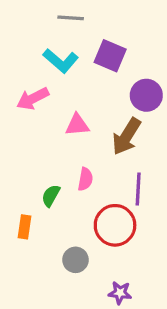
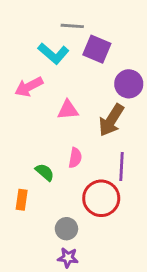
gray line: (71, 18) -> (72, 26), moved
green semicircle: (51, 196) -> (45, 172), turned 102
purple star: (120, 293) -> (68, 258), moved

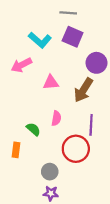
gray line: (72, 26) -> (68, 13), moved

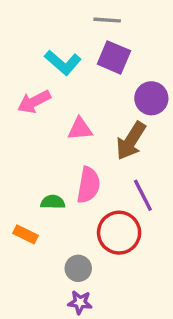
pink semicircle: (56, 118) -> (88, 185), size x1.5
purple line: (91, 125) -> (143, 195), turned -30
green semicircle: (33, 129) -> (53, 202), turned -40
orange rectangle: (16, 150) -> (26, 234), turned -72

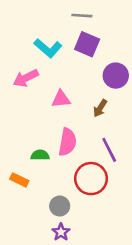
brown arrow: (131, 141) -> (100, 108), size x0.6
purple star: (80, 302) -> (61, 232), turned 30

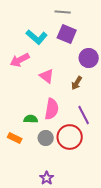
pink triangle: (61, 99) -> (47, 76), turned 42
gray circle: (60, 206) -> (46, 138), moved

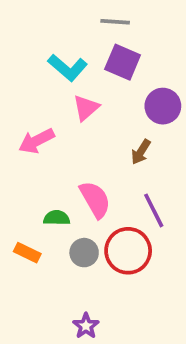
pink arrow: (20, 60) -> (36, 141), moved
pink triangle: (47, 76) -> (86, 108), moved, turned 42
pink semicircle: (52, 109) -> (95, 199), turned -40

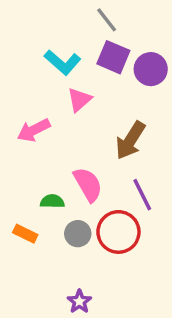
gray line: (115, 22) -> (107, 20), turned 48
purple circle: (163, 106) -> (151, 69), moved
brown arrow: (141, 152) -> (130, 140), size x1.6

